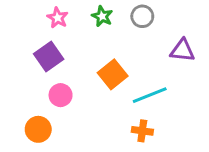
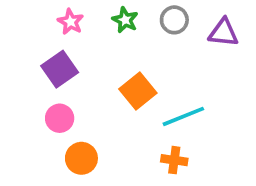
purple triangle: (182, 51) -> (223, 33), moved
pink circle: (61, 95) -> (60, 118), moved
orange circle: (38, 129) -> (81, 158), moved

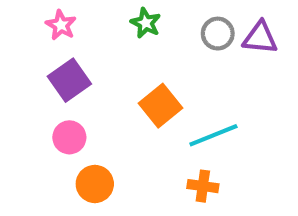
gray circle: (174, 20) -> (218, 34), moved
pink star: (70, 22) -> (61, 25), moved

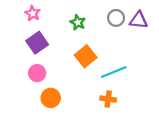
green star: (146, 23) -> (78, 22), moved

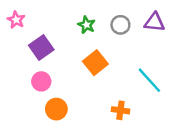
pink star: (33, 13) -> (16, 20), moved
gray circle: (116, 18) -> (120, 25), moved
cyan line: (114, 72) -> (149, 80), moved, turned 70

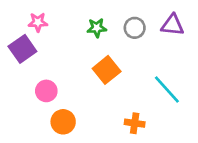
pink star: (16, 20) -> (38, 22), moved, turned -30
green star: (87, 25) -> (97, 28), turned -30
purple square: (41, 47) -> (22, 49), moved

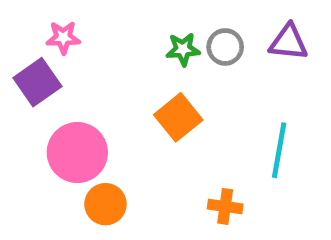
green star: (97, 28) -> (183, 49), moved
cyan line: (167, 90) -> (279, 150), turned 52
pink circle: (46, 91) -> (77, 153), size x1.6

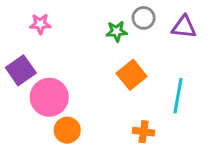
gray circle: (225, 47) -> (144, 18), moved
purple square: (37, 82) -> (21, 70), moved
orange square: (178, 117) -> (132, 75), moved

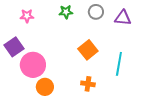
green star: (117, 31) -> (66, 12), moved
orange cross: (144, 132) -> (88, 84), moved

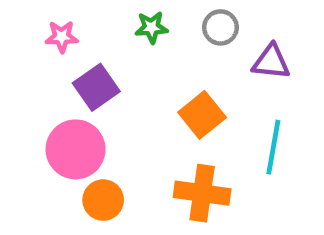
purple triangle: (123, 18) -> (271, 62), moved
purple square: (14, 47) -> (96, 87), moved
orange cross: (88, 84) -> (202, 193), size x1.6

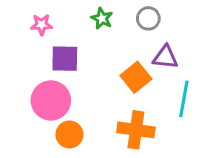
green star: (151, 27) -> (102, 18), turned 30
purple triangle: (271, 62) -> (165, 57), moved
purple square: (96, 87) -> (65, 59), turned 36

